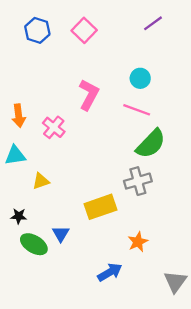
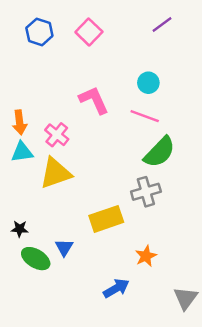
pink L-shape: (89, 95) -> (94, 100), turned -52
cyan triangle: (15, 155) -> (22, 152), moved
yellow triangle: (41, 181) -> (56, 173), moved, size x1.8

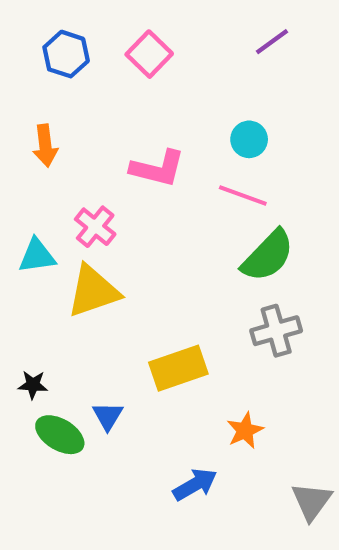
pink L-shape: (94, 100) -> (158, 168), turned 128
orange arrow: (20, 122) -> (45, 146), moved
gray cross: (146, 192) -> (276, 331), moved

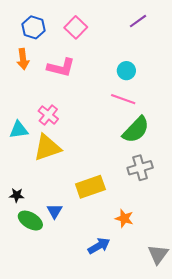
orange arrow: (45, 146) -> (23, 59), moved
pink L-shape: (158, 168) -> (61, 67), moved
orange star: (245, 430) -> (124, 218), turned -30

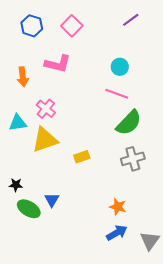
orange arrow: (23, 59) -> (23, 77), moved
yellow rectangle: (90, 187) -> (82, 157), moved, size x0.6
blue arrow: (99, 246) -> (117, 233), moved

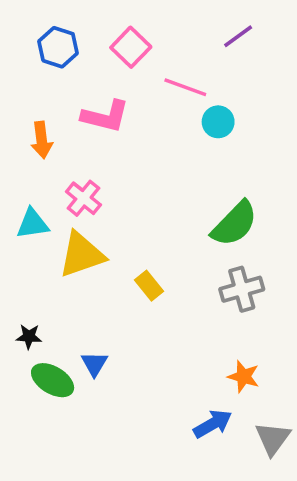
pink line: (117, 94) -> (185, 87), moved
yellow rectangle: (82, 157) -> (149, 286), turned 70
orange star: (118, 207) -> (244, 377), moved

